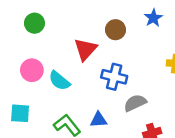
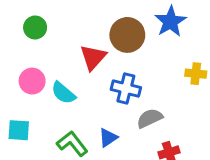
blue star: (153, 18) -> (170, 22), size x1.5
brown circle: (116, 30) -> (127, 35), size x1.5
blue triangle: (99, 120) -> (108, 138), turned -30

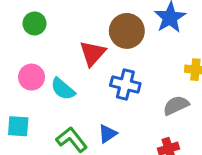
gray semicircle: (150, 118) -> (176, 105), moved

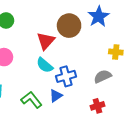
blue cross: (125, 85) -> (66, 76), moved, turned -30
cyan semicircle: (63, 89) -> (45, 65), moved

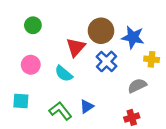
blue star: (99, 16) -> (133, 37), moved, turned -30
cyan semicircle: (45, 65) -> (64, 74), moved
blue cross: (66, 76) -> (106, 61), moved, turned -30

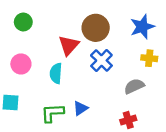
blue star: (133, 37) -> (142, 27), moved, turned -30
cyan semicircle: (64, 74) -> (56, 73), turned 54
green L-shape: (60, 111) -> (52, 113), turned -55

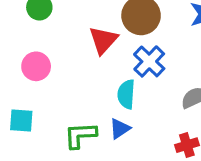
cyan semicircle: (56, 73) -> (126, 94), moved

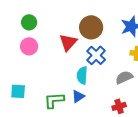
pink circle: (36, 66) -> (29, 46), moved

